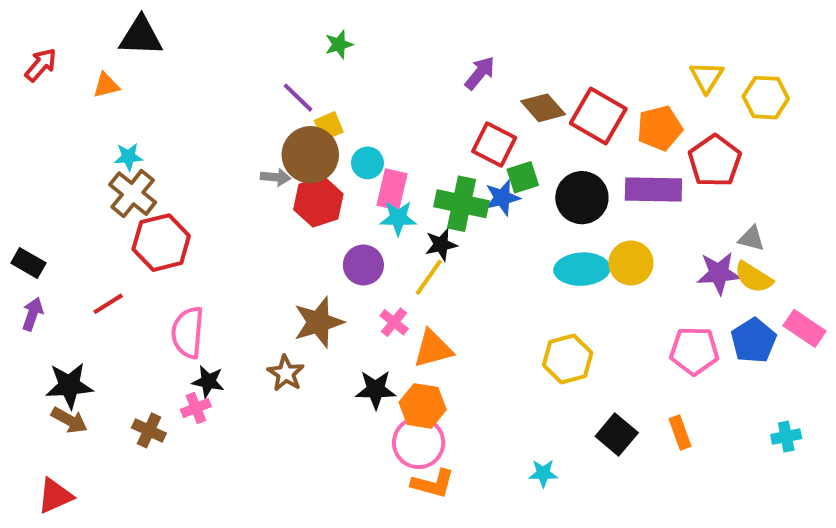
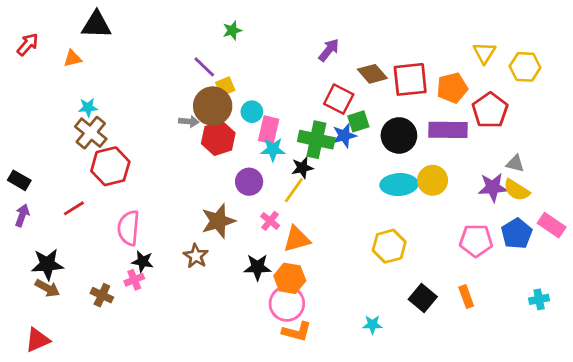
red square: (598, 116) -> (410, 79), turned -36

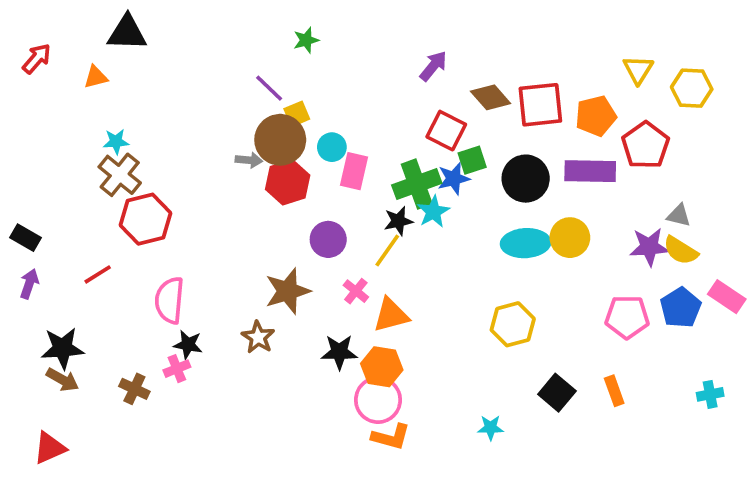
green cross: (316, 140) -> (417, 184), turned -32
cyan star: (273, 149) -> (433, 212), moved, turned -30

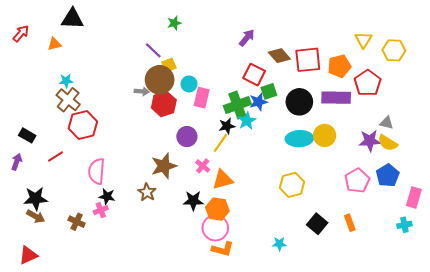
black rectangle: (26, 238) -> (27, 135), moved
pink rectangle: (727, 297) -> (414, 197), moved, turned 72
pink pentagon: (627, 317) -> (357, 181), turned -30

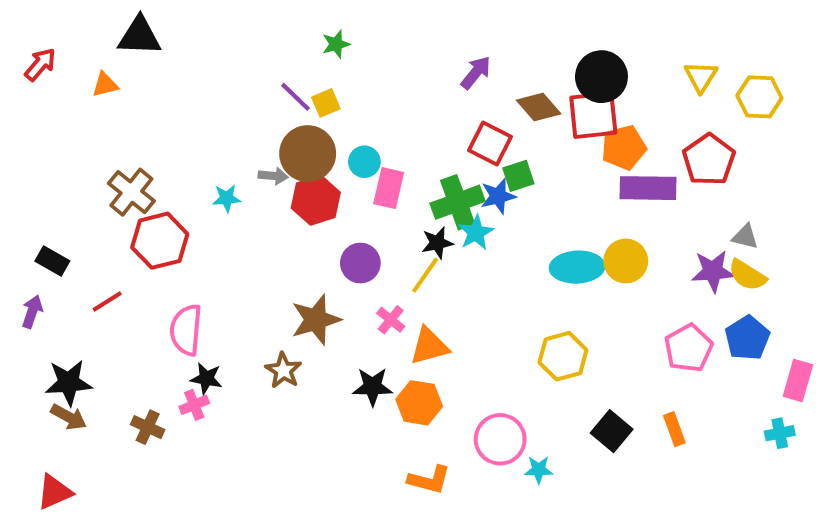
yellow square: (169, 65) -> (326, 103), moved
orange pentagon: (339, 66) -> (624, 148), moved
cyan star: (66, 81) -> (227, 198), moved
black circle: (299, 102) -> (601, 77), moved
pink circle: (215, 228) -> (500, 439), moved

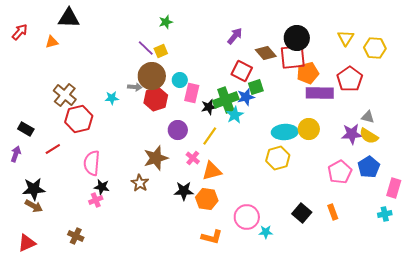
black star: (437, 243) -> (209, 107), moved
yellow hexagon: (563, 356) -> (278, 158), moved
brown cross: (148, 427) -> (76, 236), moved

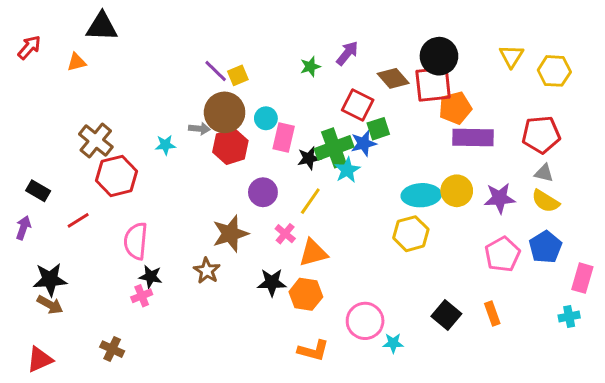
green star: (166, 22) -> (310, 67), moved
red pentagon: (350, 79) -> (541, 135), moved, turned 30
purple star: (352, 134) -> (500, 198), moved

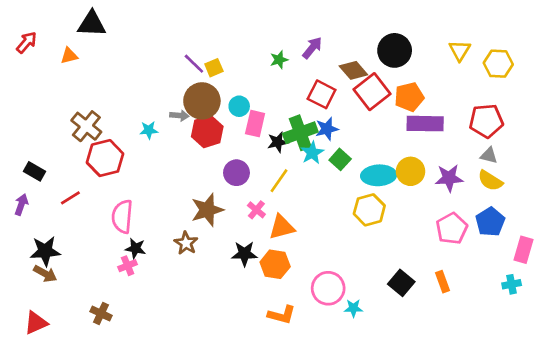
red square: (433, 84) -> (372, 92), moved, turned -32
green square: (378, 129) -> (340, 159), moved, turned -30

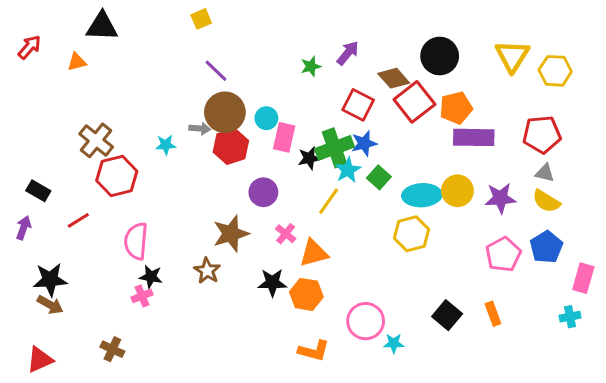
yellow triangle: (460, 50) -> (512, 56), size x1.4
yellow square: (214, 68) -> (201, 19), moved
yellow line: (279, 181) -> (329, 201), moved

